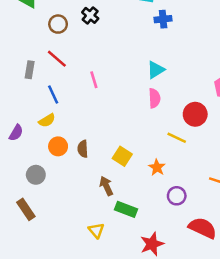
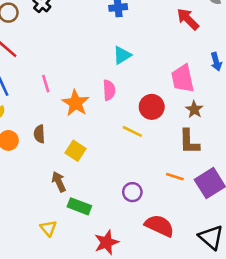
cyan triangle: (156, 70) -> (122, 55), moved
pink line: (94, 80) -> (46, 84), moved
brown semicircle: (83, 149) -> (39, 134), moved
orange star: (157, 167) -> (76, 103), moved, size x1.5

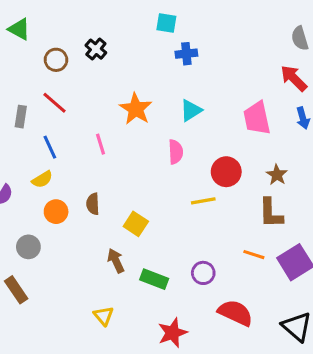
red arrow: (188, 19) -> (294, 78), moved
pink trapezoid: (183, 78) -> (257, 118), moved
orange star: (76, 103) -> (136, 109), moved
yellow line: (132, 131) -> (203, 201), turned -36
green rectangle: (79, 206) -> (154, 279), moved

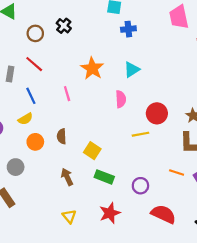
pink trapezoid: (257, 118) -> (179, 17), moved
brown arrow: (116, 261) -> (67, 177), moved
green rectangle: (154, 279) -> (104, 177), moved
red star: (173, 333) -> (110, 213), moved

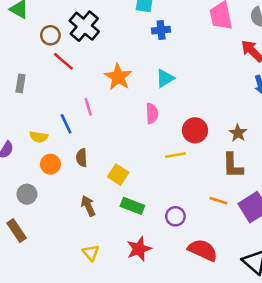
black cross: (64, 26) -> (84, 26), size x1.6
red line: (34, 64) -> (63, 61), moved
blue line: (31, 96) -> (66, 124), moved
yellow semicircle: (25, 119) -> (39, 137), turned 40

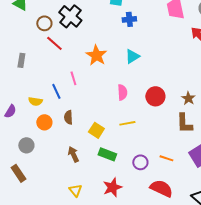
pink semicircle: (152, 113) -> (122, 92), moved
yellow line: (175, 155) -> (127, 123), moved
orange line: (218, 201) -> (166, 158), moved

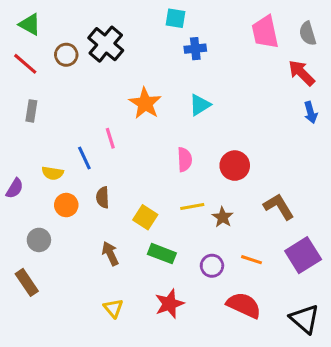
red line: (54, 43) -> (25, 64), moved
brown star: (188, 98) -> (223, 217), moved
brown L-shape: (184, 123) -> (279, 207), turned 150

